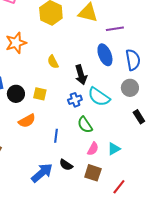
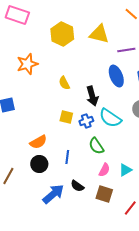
black circle: (16, 94) -> (39, 164), moved
yellow square: (40, 94) -> (66, 117), moved

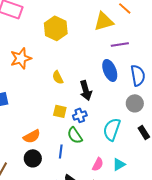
yellow triangle: (99, 34) -> (104, 21), moved, turned -30
cyan semicircle: (110, 118) -> (112, 129), moved, turned 75
green semicircle: (96, 146) -> (75, 135), moved

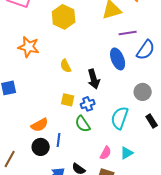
orange star: (21, 58) -> (29, 47), turned 30
blue semicircle: (138, 75) -> (146, 50), moved, turned 45
blue line: (61, 151) -> (59, 140), moved

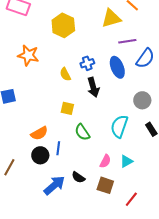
blue cross: (88, 104) -> (87, 63), moved

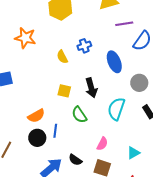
blue ellipse: (117, 67) -> (114, 62), moved
black arrow: (93, 87) -> (91, 88), moved
cyan triangle: (126, 161) -> (133, 153), moved

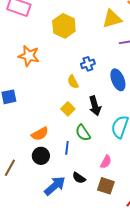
yellow semicircle: (62, 57) -> (73, 82), moved
yellow square: (64, 91) -> (68, 109), turned 32
blue line: (55, 131) -> (67, 148), moved

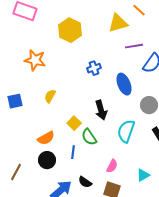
yellow semicircle: (73, 82) -> (50, 96), moved, turned 56
yellow square: (68, 109) -> (74, 123), moved

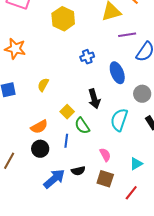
orange star: (35, 60) -> (15, 49), moved
pink semicircle: (112, 166) -> (105, 155), turned -56
black semicircle: (85, 182) -> (78, 171), turned -48

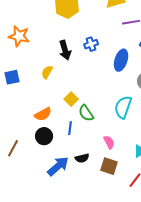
blue ellipse: (117, 73) -> (121, 60), turned 40
black arrow: (94, 99) -> (65, 50), moved

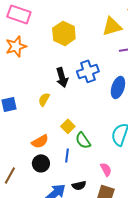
orange star: (19, 36) -> (16, 46), moved, turned -30
blue cross: (91, 44) -> (88, 71), size x1.5

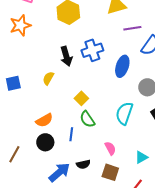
yellow square: (68, 126) -> (81, 98), moved

